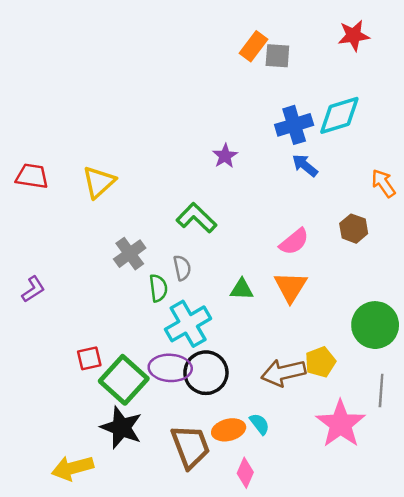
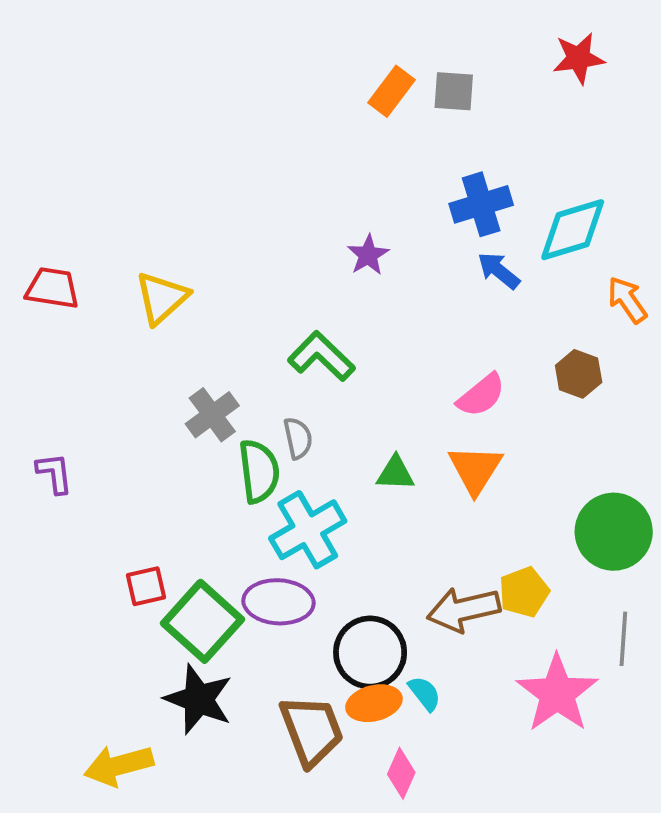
orange rectangle: (254, 46) -> (392, 91), moved
cyan diamond: (339, 115) -> (573, 230), moved
green semicircle: (158, 288) -> (259, 471), size x1.4
purple L-shape: (33, 289) -> (54, 473), turned -64
black circle: (206, 373) -> (370, 652), moved

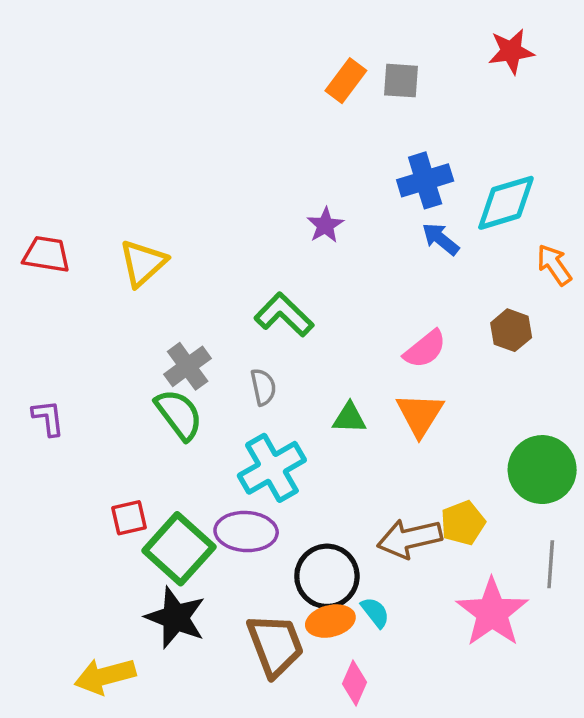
green semicircle: (259, 471) -> (179, 414), moved, turned -30

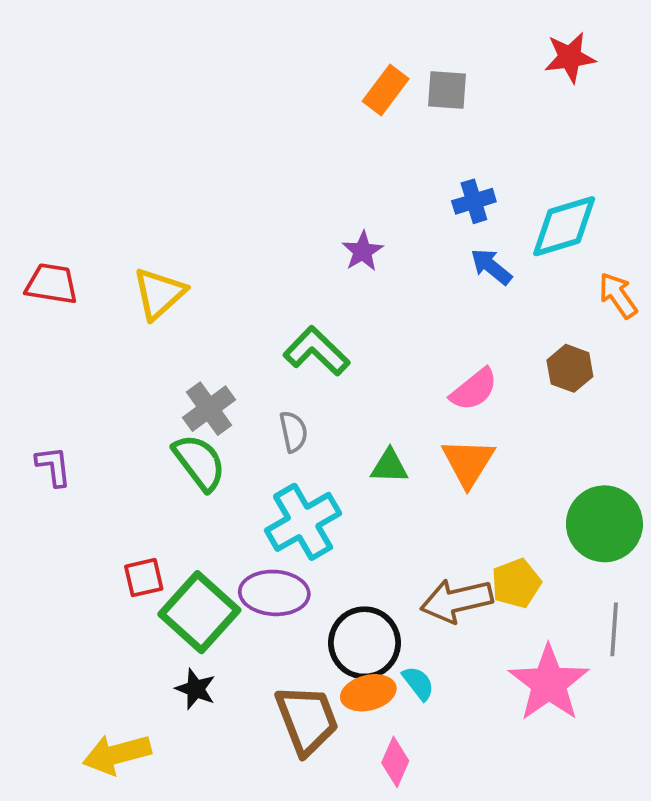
blue cross: (425, 180) -> (474, 201), size x0.7
black star: (175, 618) -> (196, 689), size x0.6

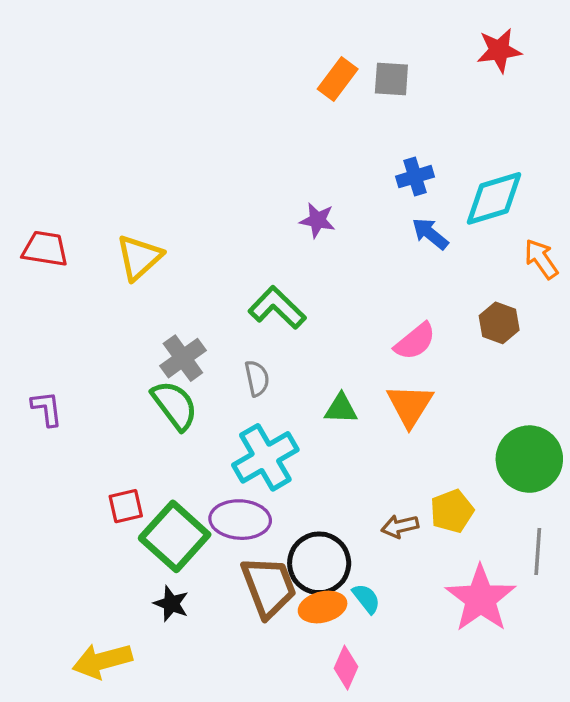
purple star: (363, 251) -> (317, 220), turned -30
brown arrow: (457, 601) -> (400, 526), size x0.6
brown trapezoid: (307, 720) -> (269, 587), moved

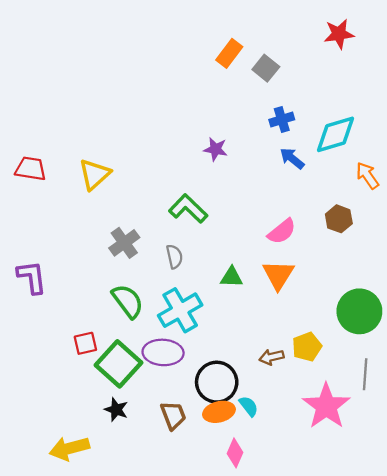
gray square: (391, 79) -> (266, 68), moved, turned 35
green semicircle: (175, 405) -> (128, 301), moved
purple L-shape: (47, 409) -> (32, 277), size x1.4
brown trapezoid: (269, 587) -> (173, 415), moved, size x0.7

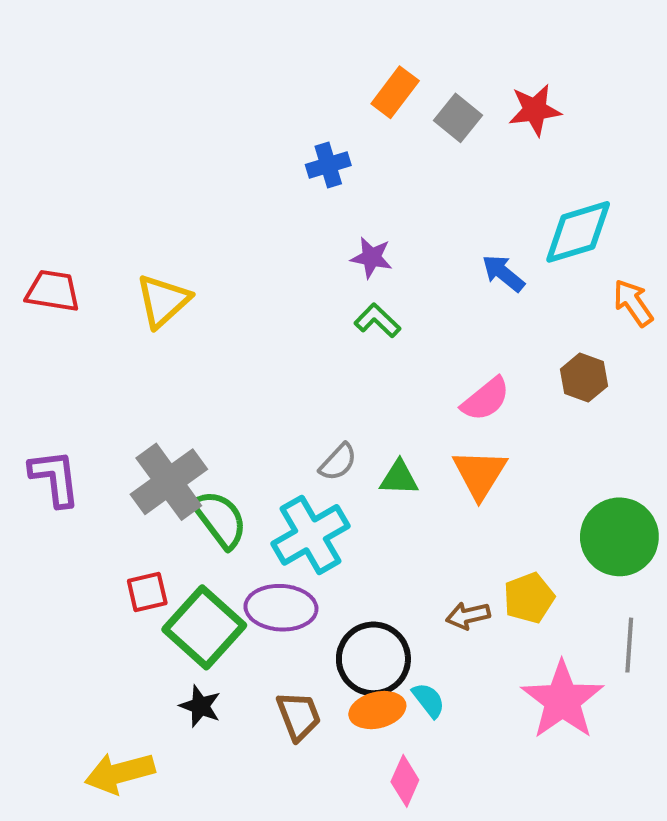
red star: (339, 34) -> (535, 110), moved
blue cross: (282, 120) -> (328, 165), moved
green L-shape: (188, 209) -> (377, 320), moved, size x0.7
gray cross: (124, 243) -> (169, 482), moved, size x1.4
gray semicircle: (174, 257) -> (338, 462), moved, turned 55

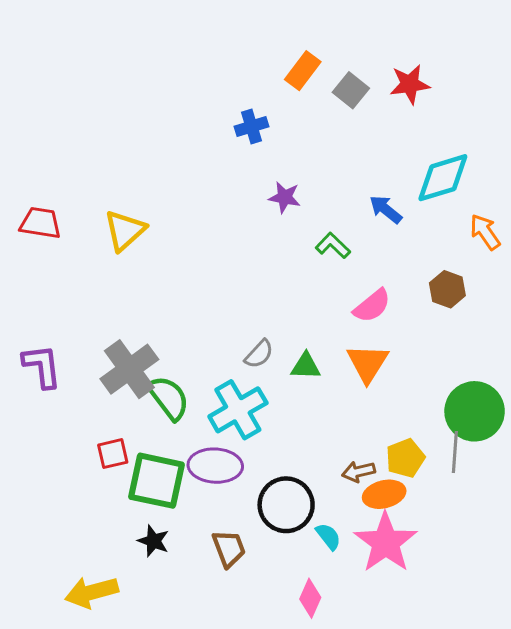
green L-shape: (377, 320) -> (333, 246), moved
green square: (204, 627) -> (156, 481), turned -30
gray line: (629, 645) -> (455, 452), moved
pink star: (562, 700) -> (386, 542), moved
orange ellipse: (377, 710) -> (384, 494), moved

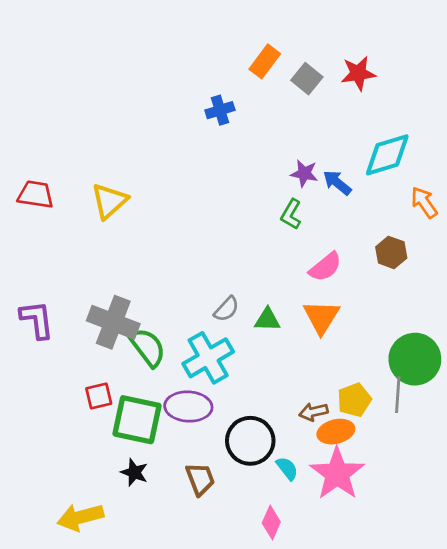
purple star: (285, 197) -> (304, 173), moved
green L-shape: (333, 246) -> (291, 214), turned -104
gray cross: (129, 369) -> (113, 322), turned -33

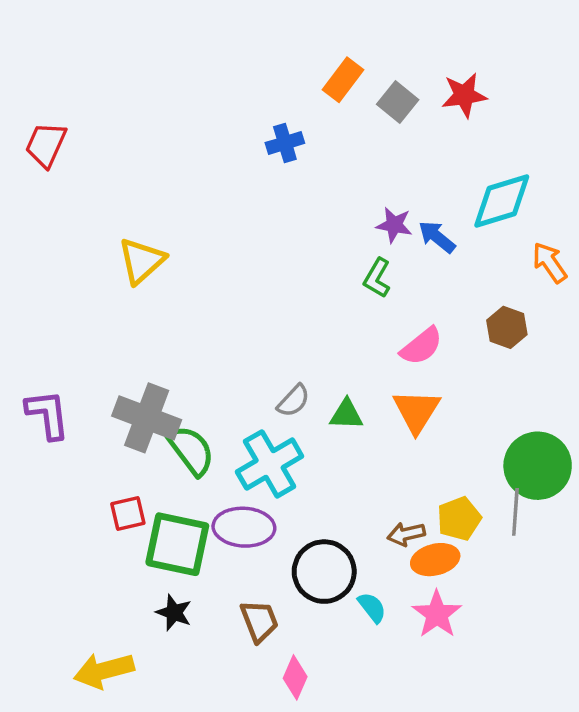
red trapezoid: (36, 194) -> (46, 145), moved, turned -75
pink star: (337, 474) -> (437, 614), size x0.7
pink diamond: (271, 522) -> (295, 677), moved

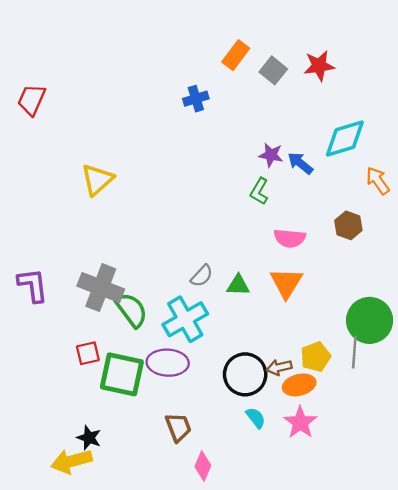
pink semicircle: (421, 346) -> (290, 238), turned 44
black circle: (324, 572) -> (245, 374), moved
black star: (174, 613) -> (89, 438), moved

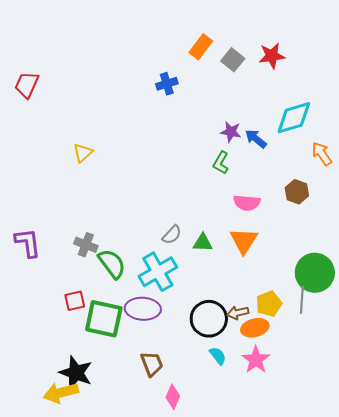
yellow triangle: (97, 180) -> (83, 153), size x0.7
gray cross: (101, 288) -> (86, 245), size x0.6
black star: (89, 438) -> (76, 373), size x1.6

